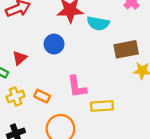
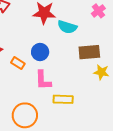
blue circle: (54, 44) -> (40, 52), moved
orange rectangle: (42, 96) -> (18, 63), moved

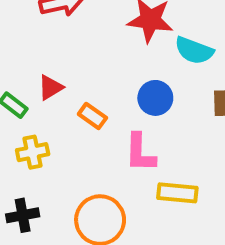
blue circle: (40, 52) -> (155, 98), moved

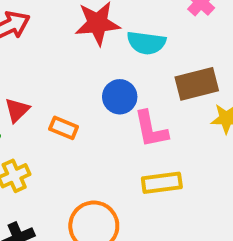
pink L-shape: (140, 153) -> (151, 129), moved

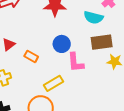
cyan semicircle: (146, 43) -> (93, 17), moved
yellow rectangle: (162, 183) -> (54, 83), moved, turned -30

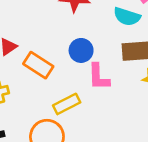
orange rectangle: (31, 56) -> (38, 65), size x1.5

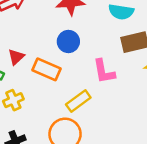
blue circle: (81, 50) -> (68, 41), moved

